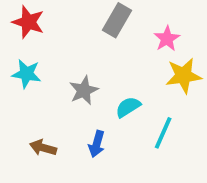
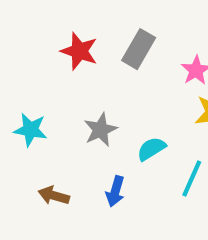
red star: (28, 22) -> (79, 51), moved
cyan star: (26, 74) -> (30, 130), moved

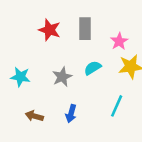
gray rectangle: (139, 49) -> (85, 29), turned -30
cyan semicircle: (151, 149) -> (93, 68), moved

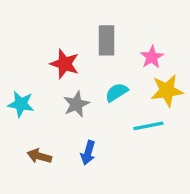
red star: (50, 30) -> (65, 64), moved
cyan line: (117, 106) -> (148, 126), moved, turned 55

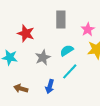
red star: (65, 64) -> (26, 33), moved
cyan line: (148, 126) -> (70, 71), moved, turned -36

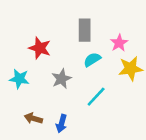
cyan semicircle: (67, 50) -> (92, 60), moved
blue arrow: (50, 86) -> (61, 124), moved

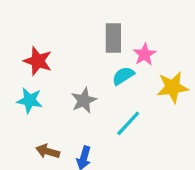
pink star: (119, 43) -> (145, 54), moved
red star: (40, 48) -> (38, 61), moved

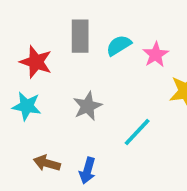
gray rectangle: (113, 38) -> (80, 36), moved
cyan semicircle: (123, 76) -> (119, 45), moved

